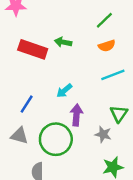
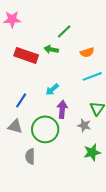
green line: (104, 20) -> (64, 31), moved

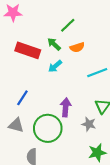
green arrow: (51, 49) -> (54, 44), turned 32
orange semicircle: (87, 52) -> (77, 47), moved
cyan arrow: (52, 89) -> (55, 66), moved

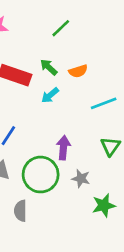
green line: (68, 25) -> (61, 28), moved
gray star: (89, 124) -> (81, 179), moved

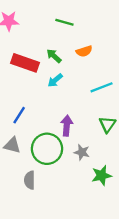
green line: (61, 28) -> (64, 22), turned 60
orange semicircle: (78, 71) -> (84, 51), moved

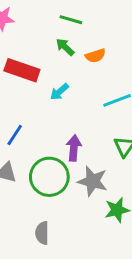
green arrow: (54, 56) -> (65, 47), moved
gray star: (82, 152) -> (93, 181), size x1.5
gray semicircle: (30, 180) -> (42, 233), moved

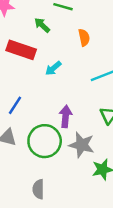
green arrow: (65, 47) -> (42, 25), moved
orange semicircle: (95, 56) -> (84, 38), turned -84

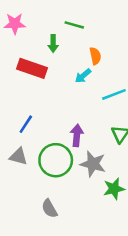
green arrow: (42, 25) -> (53, 44), turned -133
cyan arrow: (53, 68) -> (83, 76), moved
gray semicircle: (38, 189) -> (49, 209), turned -30

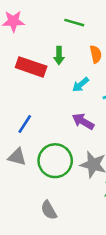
green arrow: (53, 44) -> (59, 56), moved
cyan arrow: (83, 76) -> (81, 85), moved
purple arrow: (77, 135) -> (83, 121), moved, turned -65

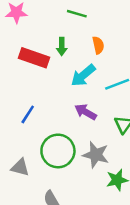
cyan arrow: (81, 85) -> (83, 75), size x1.5
gray triangle: (17, 157) -> (20, 167), moved

